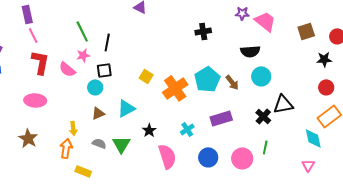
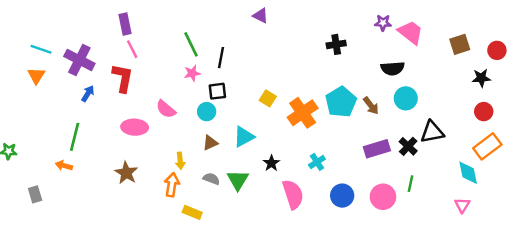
red L-shape: (40, 62) -> (123, 78), moved
pink semicircle: (67, 69) -> (166, 109), moved
purple rectangle: (221, 118) -> (377, 149), moved

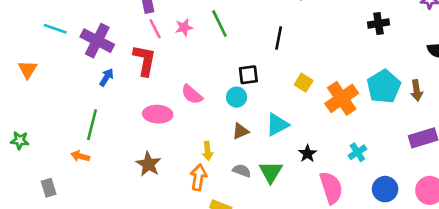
black line: (221, 58) -> (279, 38), moved
pink star: (192, 73) -> (184, 27), moved
orange triangle: (36, 76) -> (28, 69), moved
brown arrow: (371, 106) -> (417, 91), turned 30

